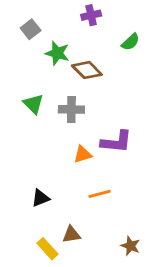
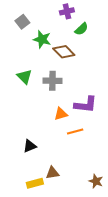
green semicircle: (130, 42) -> (81, 29), moved
orange line: (100, 194) -> (75, 132), moved
yellow rectangle: (47, 249) -> (35, 183), turned -63

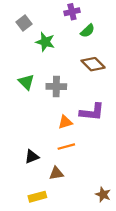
brown diamond: (64, 52) -> (93, 64), moved
orange line: (75, 132) -> (66, 147), moved
brown triangle: (52, 173) -> (56, 173), moved

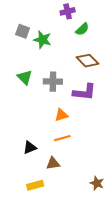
gray square: (24, 23) -> (23, 31), moved, turned -32
purple L-shape: (92, 112) -> (84, 92), moved

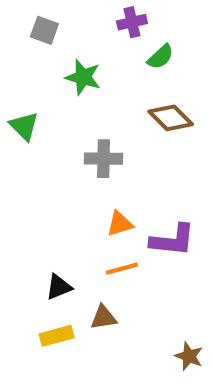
gray square: (23, 31) -> (44, 30), moved
green triangle: (25, 77) -> (24, 126), moved
purple L-shape: (84, 92) -> (173, 240), moved
yellow rectangle: (35, 185) -> (57, 336), moved

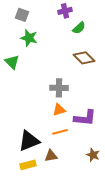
green star: (83, 77) -> (29, 38), moved
gray cross: (103, 159) -> (59, 88), moved
black triangle: (59, 287) -> (29, 141), size x1.6
brown star: (189, 356) -> (93, 155), moved

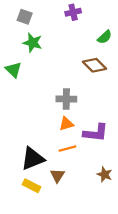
green semicircle: (79, 28) -> (105, 37), moved
brown triangle: (51, 156) -> (57, 176), turned -48
yellow rectangle: (28, 165) -> (31, 186), turned 42

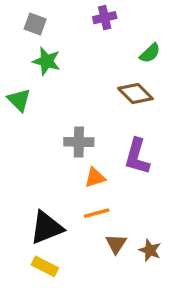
gray cross: (66, 99) -> (79, 142), moved
purple L-shape: (96, 133) -> (137, 157), moved, turned 100
brown triangle: (57, 176) -> (116, 244), moved

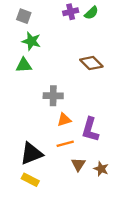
green semicircle: (150, 53) -> (91, 13), moved
green triangle: (19, 100) -> (24, 65), moved, turned -49
purple L-shape: (137, 157) -> (90, 130), moved

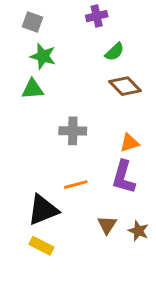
green semicircle: (91, 13) -> (115, 52), moved
orange triangle: (64, 120) -> (129, 143), moved
orange line: (65, 144) -> (76, 185), moved

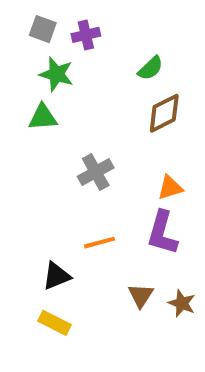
purple cross: (97, 16) -> (86, 35), moved
brown diamond: (125, 86) -> (164, 113), turned -72
gray cross: (73, 131) -> (96, 172), turned -30
black triangle: (43, 210) -> (56, 276), size x0.7

